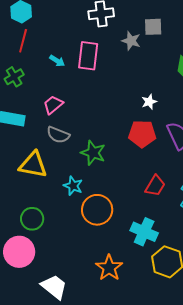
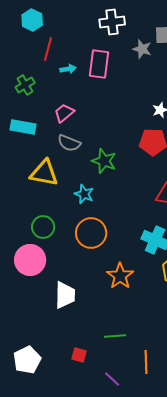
red line: (23, 41) -> (48, 49), moved
cyan arrow: (57, 61) -> (68, 69), turned -42
orange circle: (97, 210) -> (91, 233), moved
white trapezoid: (54, 287) -> (65, 295), turned 52

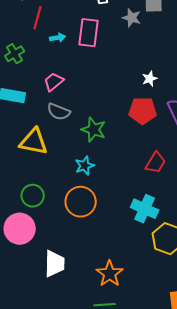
cyan star: (84, 194) -> (85, 166), moved, turned 30
orange star: (120, 276) -> (110, 274), moved

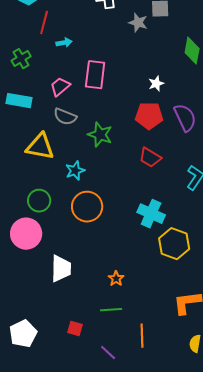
pink rectangle: (89, 33) -> (95, 75), moved
red trapezoid: (156, 163) -> (150, 158), moved, turned 90
cyan star: (85, 166) -> (75, 171), moved
orange star: (110, 274) -> (116, 279), size x0.6

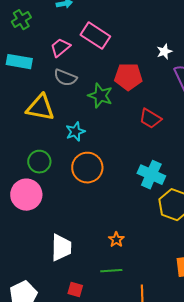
pink rectangle: (95, 75) -> (95, 36), turned -64
white star: (156, 84) -> (164, 52), moved
red pentagon: (149, 116) -> (128, 77), moved
white trapezoid: (61, 269) -> (61, 248), moved

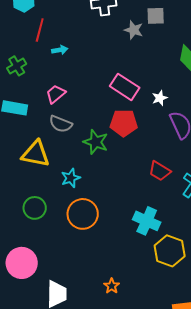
pink rectangle: (95, 36) -> (125, 87), moved
red trapezoid: (150, 119) -> (160, 171), moved
pink circle: (26, 195) -> (22, 263), moved

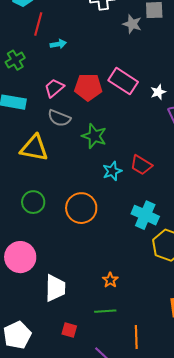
red pentagon: (124, 123) -> (88, 87), moved
red trapezoid: (160, 171) -> (141, 165), moved
cyan star: (71, 178) -> (112, 171), moved

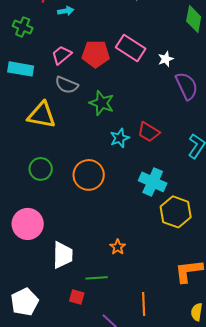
green cross: (15, 60) -> (23, 27), turned -36
green line: (105, 311) -> (97, 278), moved

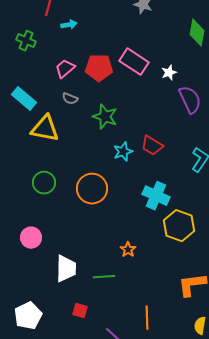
cyan rectangle: (21, 69) -> (24, 99), moved, turned 30
gray semicircle: (67, 85) -> (70, 99), size x0.7
pink circle: (28, 224) -> (31, 238), size x0.7
orange star: (118, 247) -> (128, 250), moved
green line: (97, 278) -> (104, 277), moved

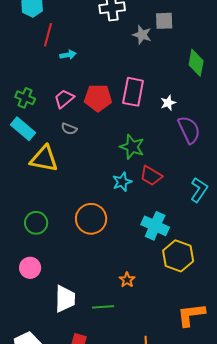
green cross: (26, 41) -> (25, 98), moved
pink rectangle: (134, 62) -> (133, 92), turned 68
green star: (105, 117) -> (132, 147), moved
green circle: (44, 183) -> (36, 223), moved

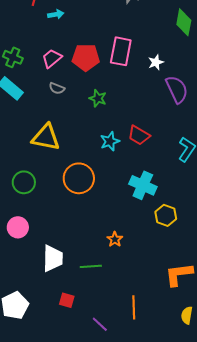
green star: (132, 147) -> (98, 98), moved, size x0.7
yellow triangle: (44, 159) -> (46, 137), moved
yellow hexagon: (178, 256) -> (166, 215), size x0.7

